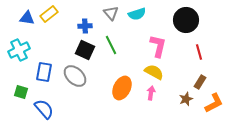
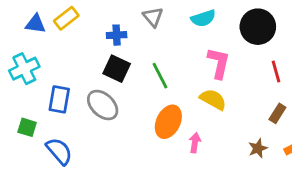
cyan semicircle: (137, 14) -> (203, 18), moved
green line: (111, 45) -> (160, 76), moved
pink arrow: (151, 93) -> (195, 143), moved
brown star: (186, 99) -> (258, 148), moved

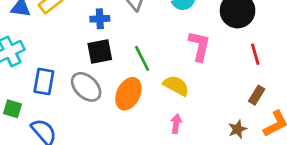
black square: (117, 69) -> (100, 51), turned -36
yellow semicircle: (213, 99) -> (176, 86), moved
orange ellipse: (168, 122) -> (128, 94), moved

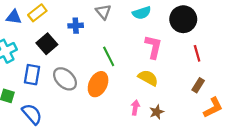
black square: (100, 51) -> (47, 44), moved, turned -30
yellow semicircle: (176, 86) -> (148, 78), moved
brown star: (238, 129) -> (157, 112), moved

